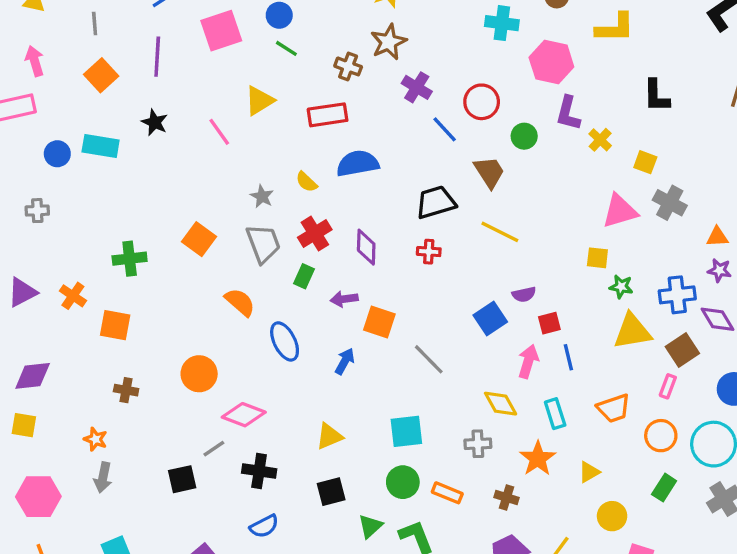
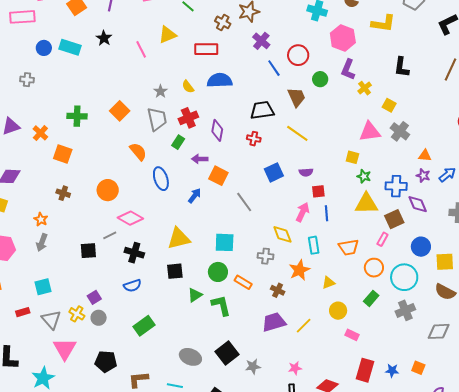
blue square: (490, 318) -> (274, 172), moved
yellow triangle: (329, 436) -> (179, 238), size x1.4

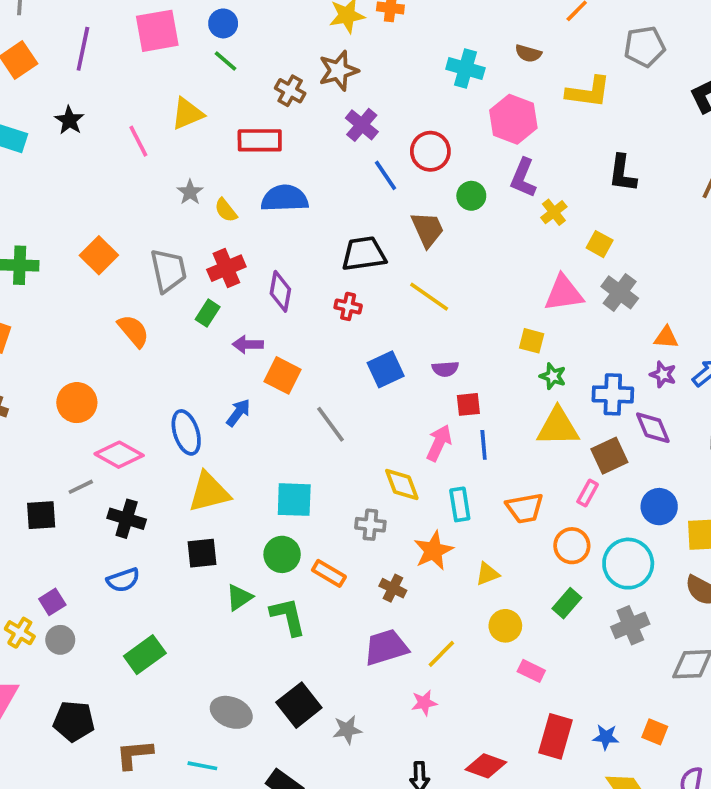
gray star: (160, 91) -> (190, 192), moved
blue ellipse: (161, 179) -> (186, 432), moved
pink star: (295, 368) -> (424, 703), moved

